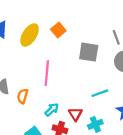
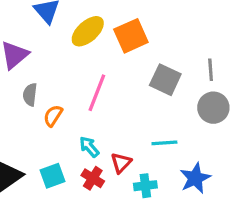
orange square: (58, 30) -> (131, 36), size x1.5
cyan arrow: (52, 110) -> (89, 147), turned -104

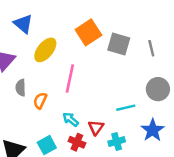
yellow ellipse: (88, 31) -> (45, 50), moved
gray square: (165, 80) -> (119, 44), moved
gray circle: (213, 108) -> (158, 89), moved

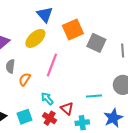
blue triangle: (23, 24) -> (45, 14), moved
red triangle: (96, 127) -> (67, 108), turned -32

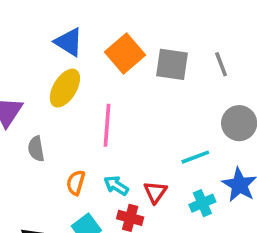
orange semicircle: (25, 79) -> (76, 183), moved
red triangle: (67, 108) -> (155, 192), turned 40
cyan cross: (82, 123) -> (202, 203), moved

